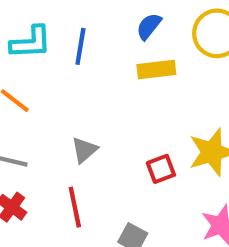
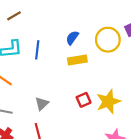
red square: (161, 169) -> (84, 100), moved

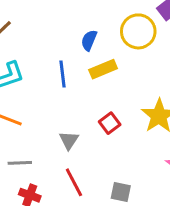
blue line: (37, 50) -> (63, 74), moved
red square: (84, 100) -> (110, 123), moved

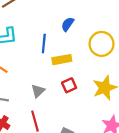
yellow circle: (138, 31) -> (102, 44), moved
yellow rectangle: (103, 69) -> (62, 60), moved

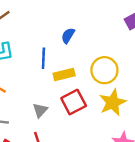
yellow circle: (102, 44) -> (104, 70), moved
red square: (69, 85) -> (74, 102), size x1.5

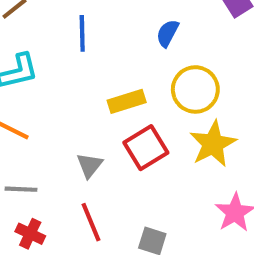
blue semicircle: (68, 36) -> (168, 33), moved
blue line: (43, 58) -> (82, 33), moved

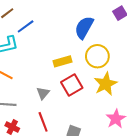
blue line: (82, 33) -> (26, 26), moved, turned 54
blue semicircle: (168, 33) -> (84, 28), size x1.6

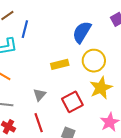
blue line: (26, 26) -> (25, 29), turned -42
red square: (72, 85) -> (72, 102), moved

